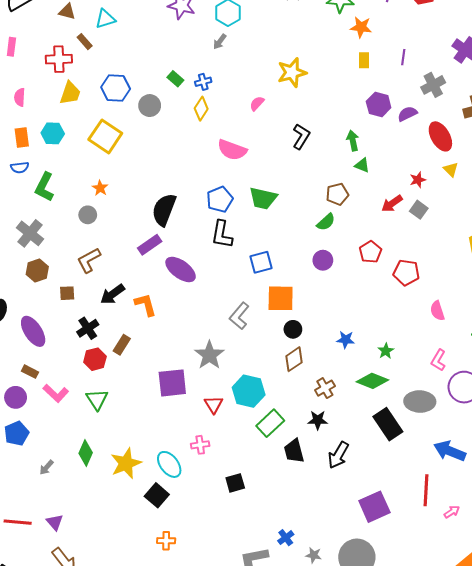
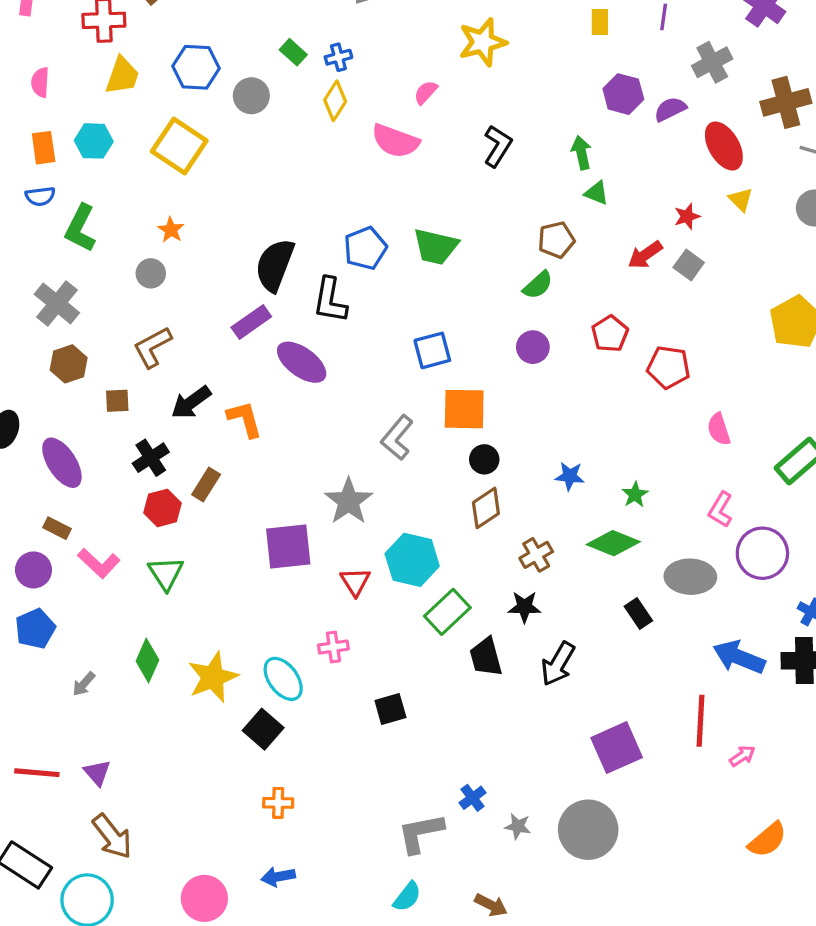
pink semicircle: (232, 150) -> (395, 141), moved
black L-shape: (222, 234) -> (330, 300), moved
black rectangle: (388, 424) -> (638, 614), size x0.6

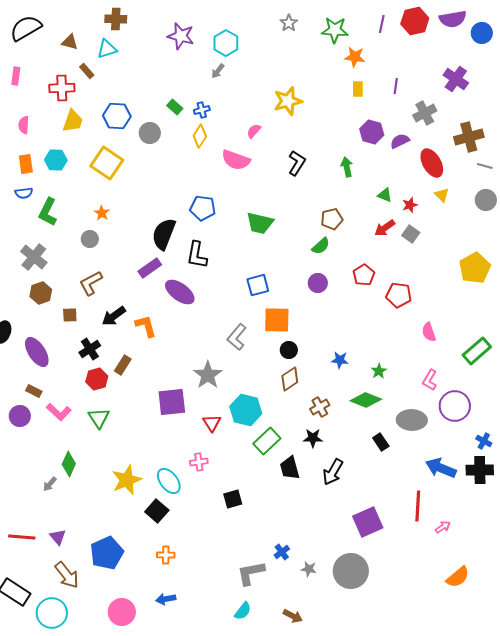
green triangle: (597, 193) -> (385, 195), moved
blue pentagon: (365, 248) -> (203, 208), moved, turned 30
blue pentagon: (35, 629) -> (107, 553), moved, size x1.4
green diamond: (147, 660) -> (69, 464), moved

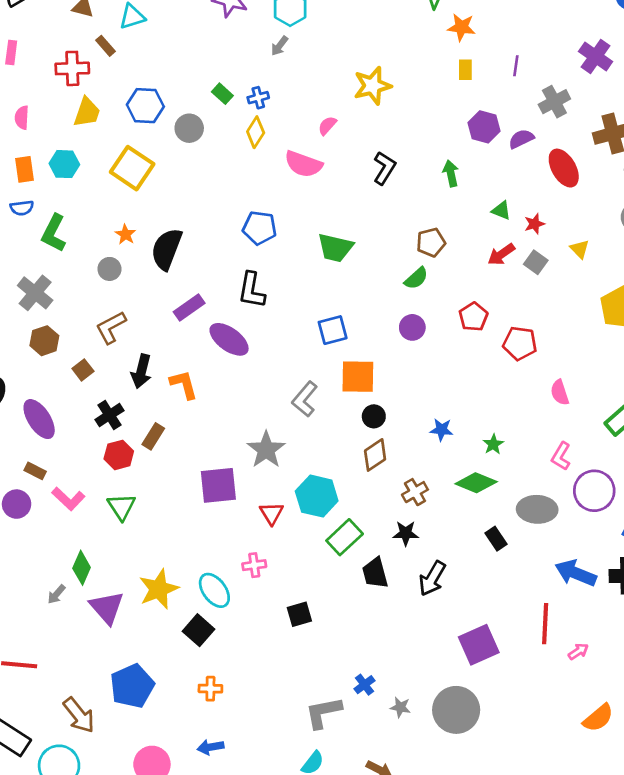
yellow triangle: (442, 195) -> (580, 249), moved
black semicircle: (164, 234) -> (167, 249), moved
brown square: (70, 315) -> (83, 370), turned -35
black arrow: (114, 316) -> (141, 371), turned -40
purple triangle: (58, 537) -> (107, 608), moved, size x1.6

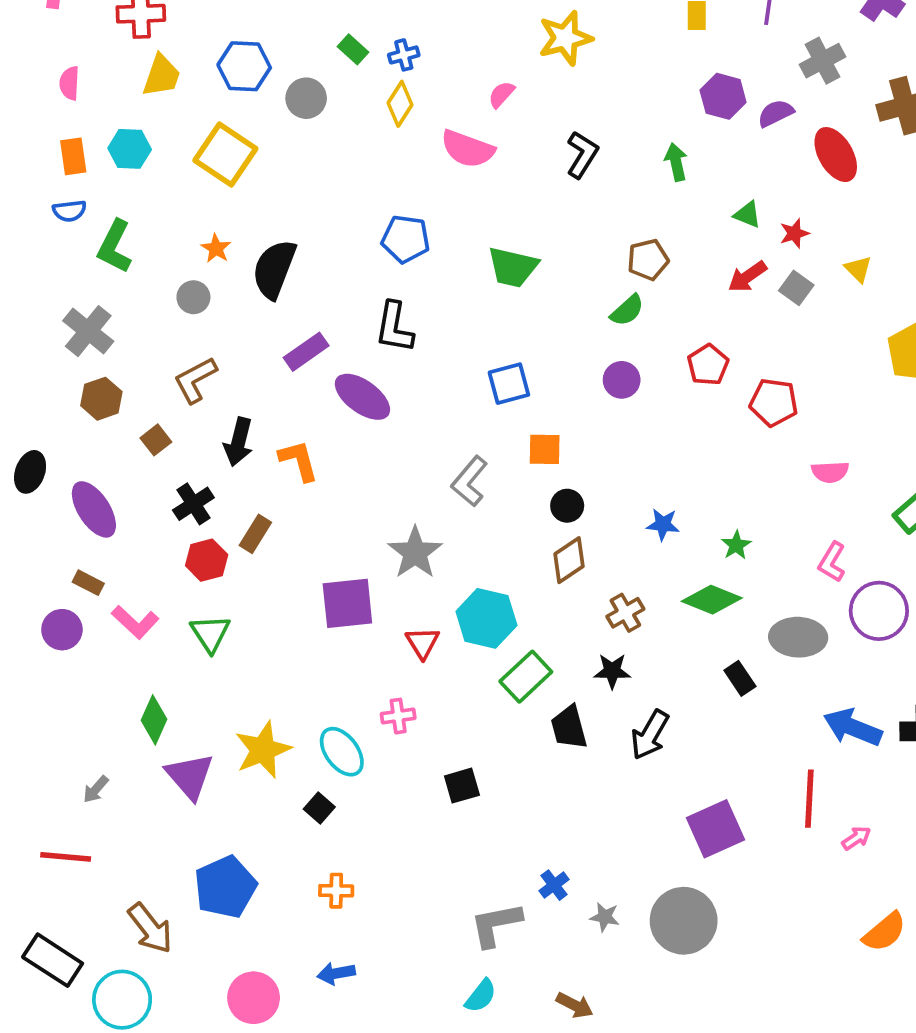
orange square: (358, 377) -> (545, 449), size x0.7
pink semicircle: (560, 392) -> (830, 472), turned -75
gray arrow: (56, 594) -> (96, 789), moved
black square: (198, 630) -> (319, 808), size x0.7

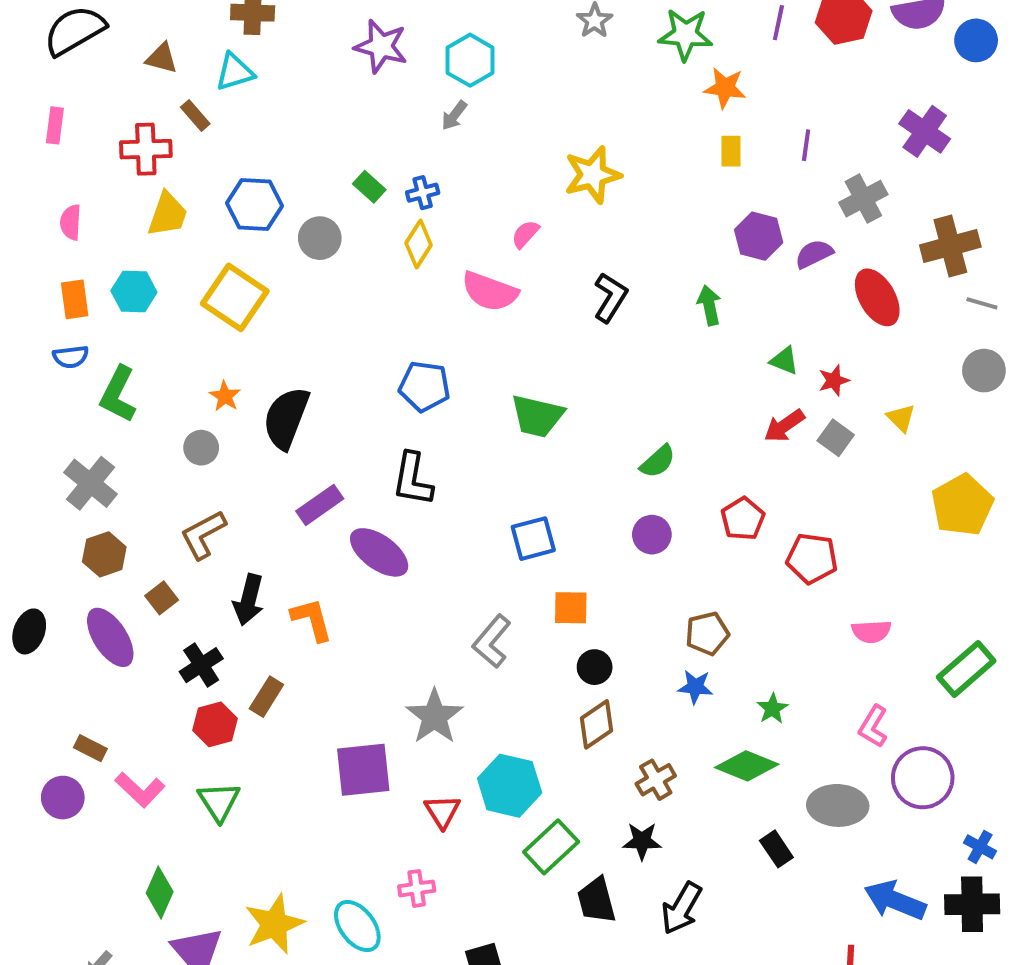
brown pentagon: (648, 260) -> (707, 633), moved
purple ellipse: (94, 509) -> (110, 637), moved

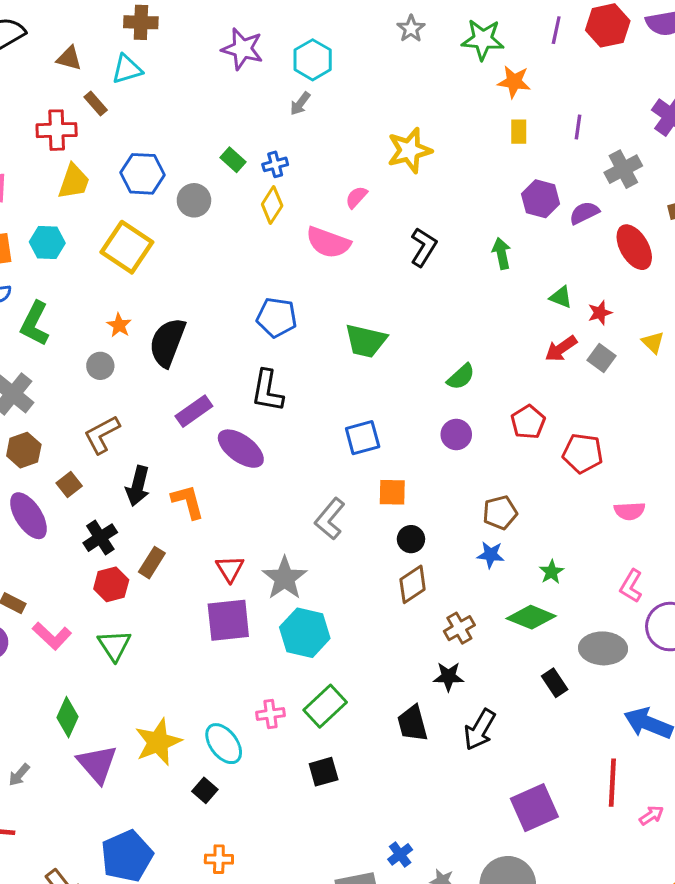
cyan hexagon: (510, 786) -> (305, 633), moved
red triangle: (442, 811) -> (230, 569), moved
green rectangle: (551, 847) -> (325, 706), moved

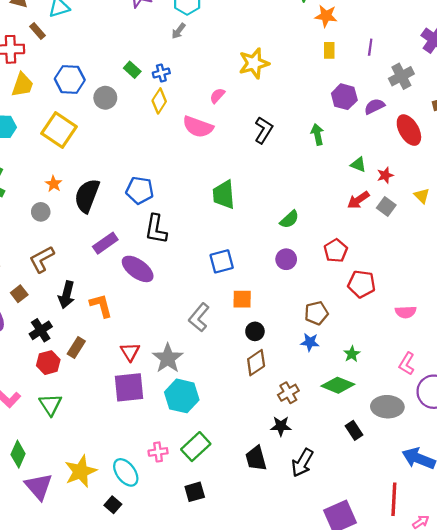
blue pentagon: (277, 317) -> (140, 190), moved
green trapezoid: (366, 341) -> (224, 195), turned 72
red pentagon: (583, 453) -> (362, 284), moved

